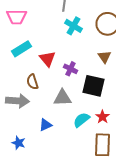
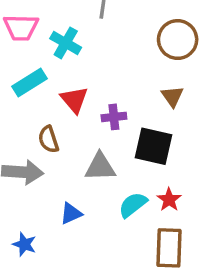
cyan cross: (74, 26) -> (66, 43), moved
purple cross: (70, 69) -> (114, 117), turned -32

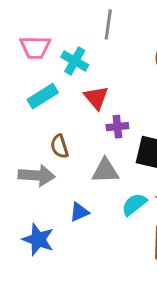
red triangle: (74, 100) -> (96, 98), moved
blue star: (24, 244) -> (38, 239), size x1.5

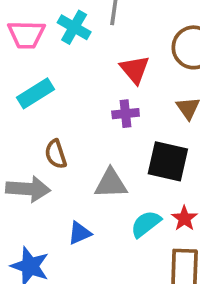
cyan cross: (75, 61) -> (74, 27), moved
red triangle: (96, 98) -> (135, 70), moved
purple cross: (117, 127) -> (126, 114), moved

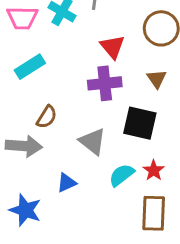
purple cross: (126, 114) -> (105, 83), size x1.5
brown semicircle: (56, 154) -> (47, 117), turned -130
gray triangle: (111, 183) -> (93, 141), turned 40

